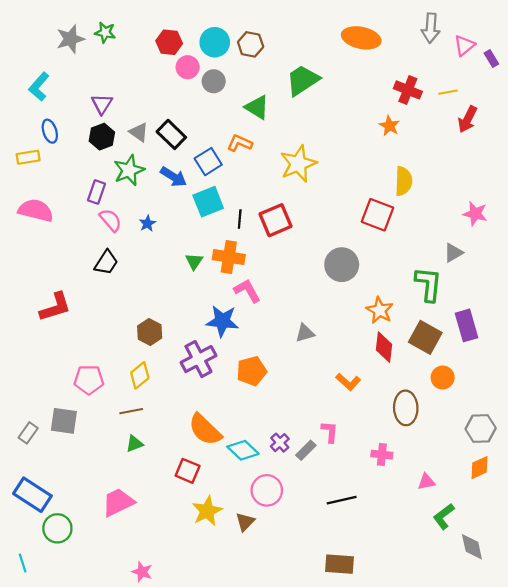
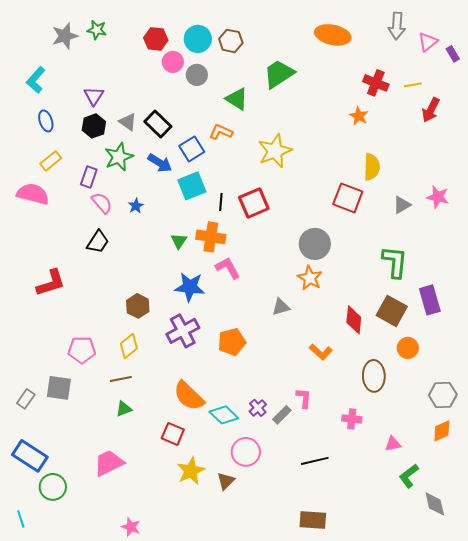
yellow rectangle: (28, 157) -> (51, 161), moved, turned -30
gray triangle: (453, 253) -> (402, 205), moved
orange star: (380, 310) -> (310, 278), moved
blue star: (222, 321) -> (190, 287), moved

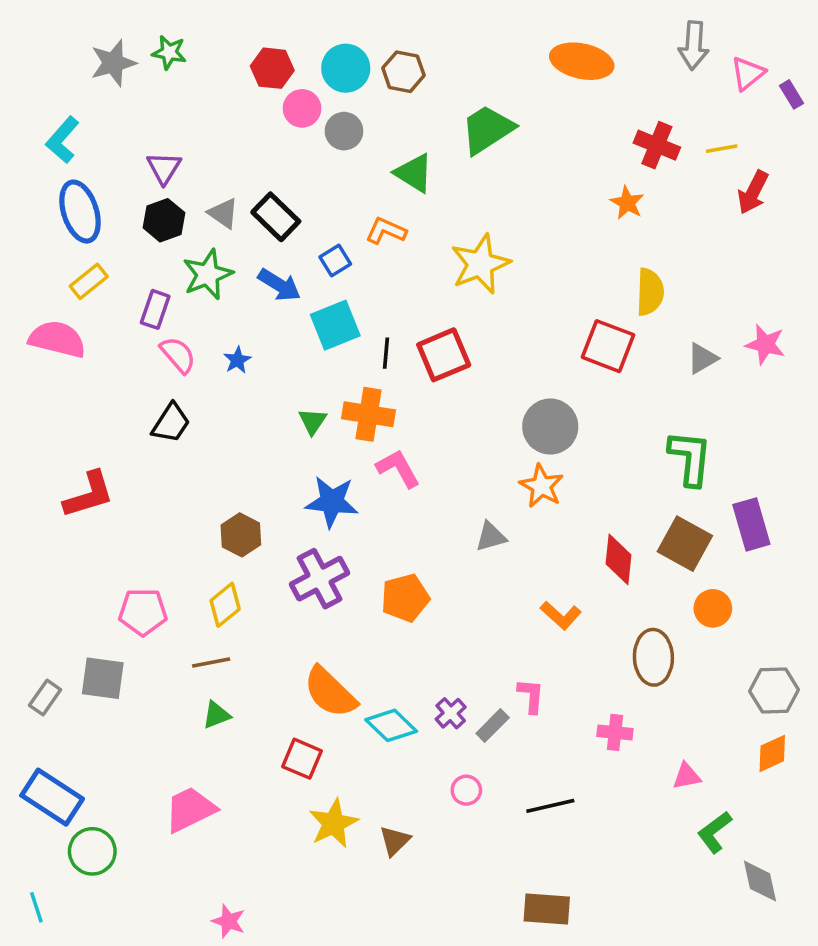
blue ellipse: (46, 121) -> (80, 212), size x1.6
blue square: (192, 149) -> (335, 260), size x0.7
pink circle: (246, 452) -> (466, 790), moved, size x0.6

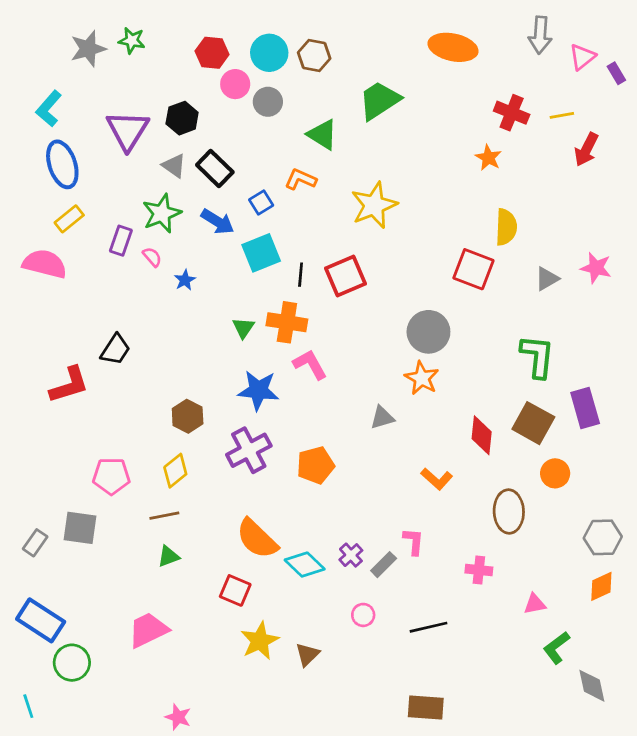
purple triangle: (164, 168) -> (128, 130), size x1.6
black hexagon: (164, 220) -> (182, 118), moved
pink semicircle: (178, 355) -> (152, 257), moved, size x0.7
black trapezoid: (171, 423) -> (115, 350), moved

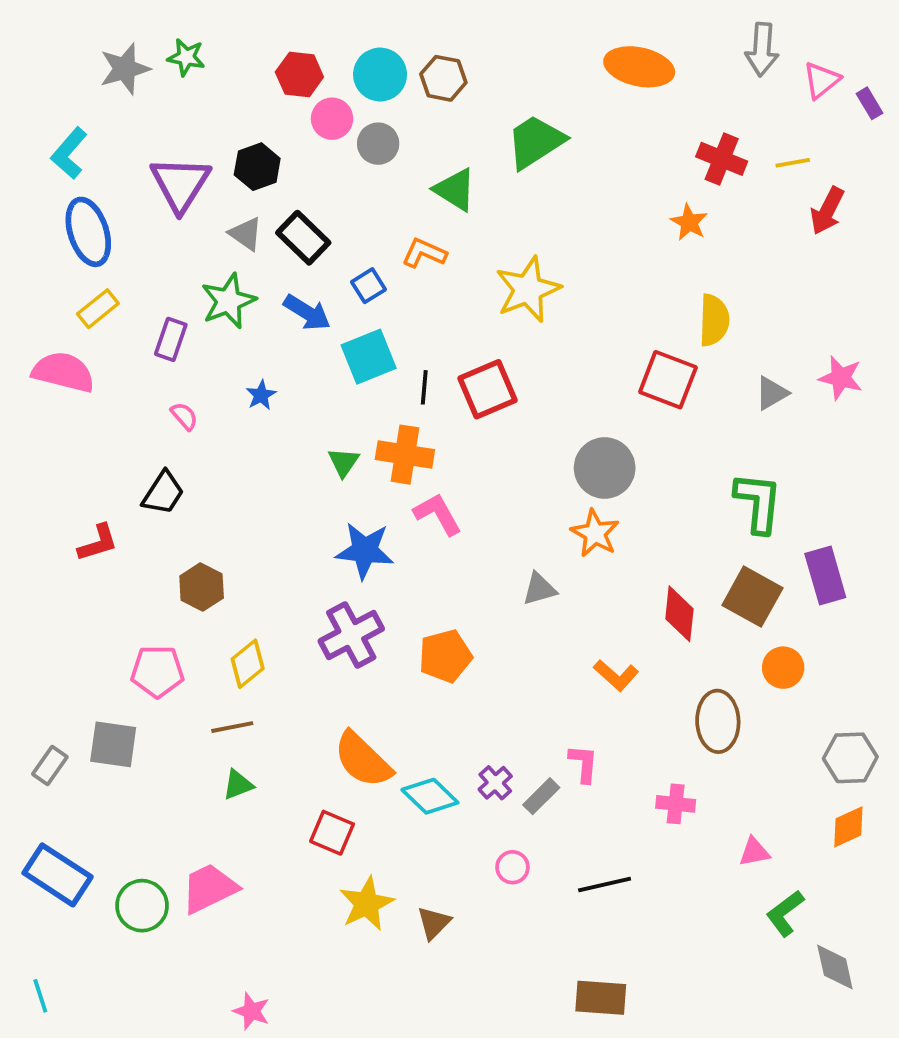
pink semicircle: (152, 257) -> (184, 416), moved
red L-shape: (69, 385) -> (98, 543), size x0.7
brown hexagon: (188, 416) -> (202, 587), moved
green circle: (72, 663) -> (142, 906), moved

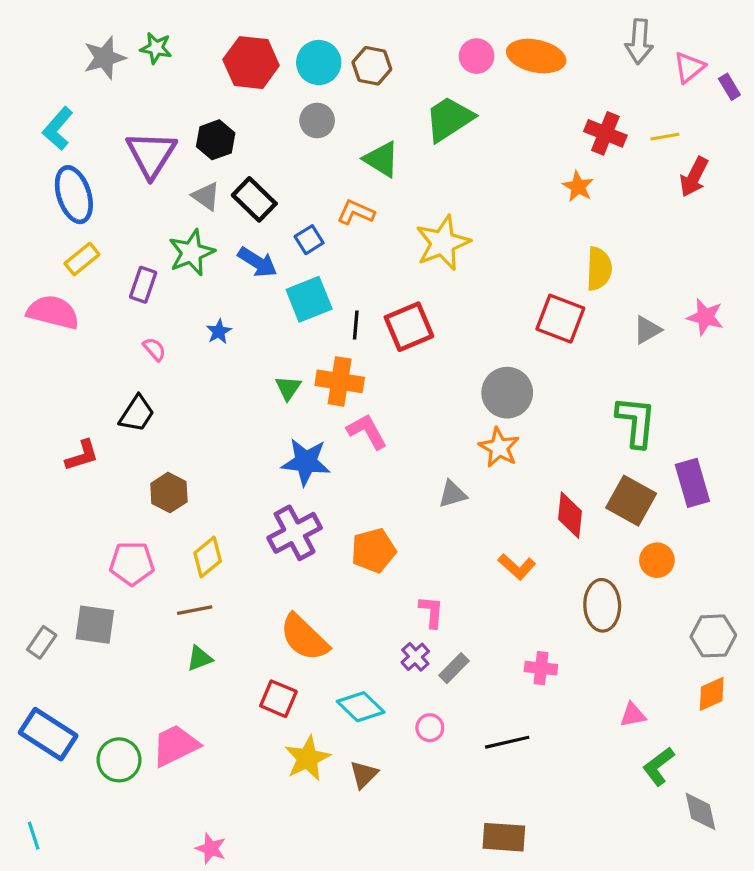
red hexagon: (299, 75) -> (251, 63), size x1.4
pink circle: (332, 119) -> (477, 56), moved
pink L-shape: (583, 764) -> (431, 612), moved
cyan diamond: (430, 796) -> (361, 707), moved
pink cross: (676, 804) -> (541, 668), moved

